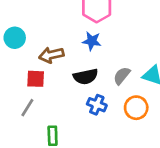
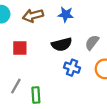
brown arrow: (51, 55) -> (33, 16), moved
gray line: (27, 108) -> (16, 86), moved

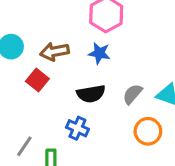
red square: (20, 48) -> (37, 80), moved, turned 35
blue cross: (72, 68) -> (77, 128), moved

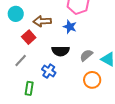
gray line: (24, 146) -> (21, 60), moved

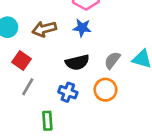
red square: (29, 37) -> (21, 61), moved
orange circle: (92, 80) -> (105, 90), moved

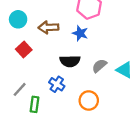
gray line: (28, 87) -> (20, 89), moved
orange circle: (105, 90) -> (89, 100), moved

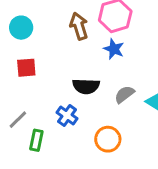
brown arrow: (48, 27) -> (79, 26), moved, turned 72
blue star: (80, 33) -> (114, 49), moved
red square: (24, 50) -> (26, 68), turned 35

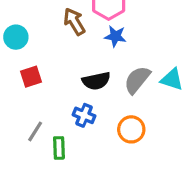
gray semicircle: (124, 94) -> (137, 80), size x1.4

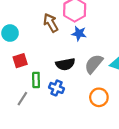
orange circle: (131, 129) -> (99, 97), moved
green rectangle: (59, 148) -> (36, 80), moved

